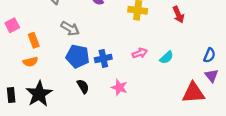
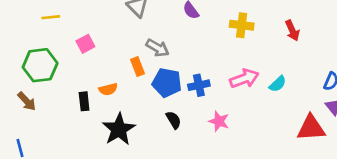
orange rectangle: (34, 40) -> (137, 67), moved
pink arrow: (140, 53) -> (244, 79), size x1.5
black rectangle: (11, 95) -> (84, 101), moved

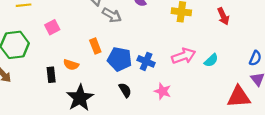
gray arrow: (158, 48) -> (112, 15), moved
blue cross: (199, 85) -> (146, 61), turned 35
orange semicircle: (108, 89) -> (71, 65), turned 32

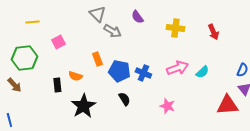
pink star: (163, 91) -> (167, 106), moved

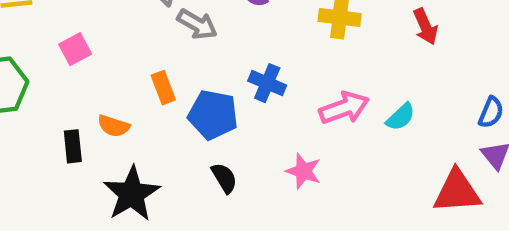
blue cross: (143, 73) -> (267, 83), moved
pink star: (167, 106) -> (303, 171), moved

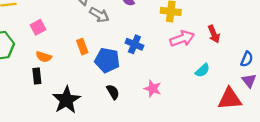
red arrow: (425, 27) -> (214, 34), moved
pink arrow: (344, 108) -> (182, 39), moved
cyan semicircle: (401, 117) -> (203, 70), moved
orange semicircle: (114, 126) -> (44, 57), moved

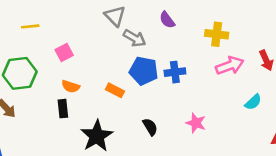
blue cross: (134, 44) -> (175, 72), turned -30
orange rectangle: (82, 47) -> (115, 90), moved, turned -42
blue pentagon: (107, 60) -> (144, 71), moved

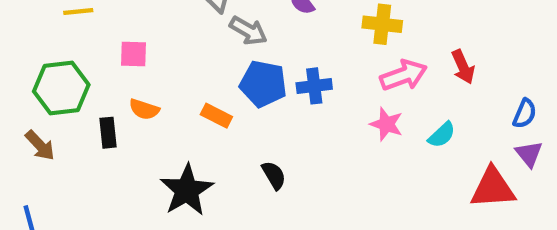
pink square: (64, 53) -> (134, 54), turned 30
black rectangle: (63, 109) -> (108, 133), moved
pink star: (196, 123) -> (386, 124), moved

